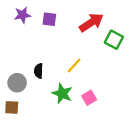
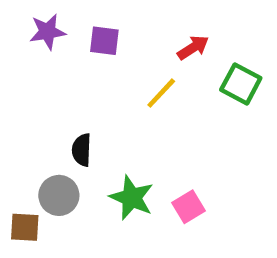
red arrow: (91, 22) -> (193, 48), size x0.6
yellow line: (74, 66) -> (161, 93), moved
gray circle: (17, 83) -> (59, 195), moved

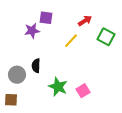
purple star: (48, 32) -> (32, 31), moved
gray circle: (59, 195) -> (17, 75), moved

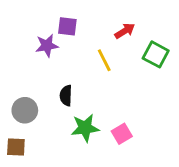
yellow line: (71, 41) -> (104, 60), turned -70
black semicircle: (36, 66) -> (66, 96), moved
green star: (58, 87) -> (85, 128), turned -30

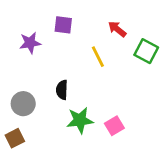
red arrow: (125, 31) -> (117, 29), turned -108
purple star: (47, 46) -> (30, 43), moved
brown square: (16, 147) -> (15, 138), turned -30

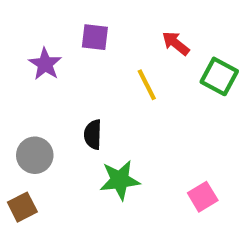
purple star: (30, 43) -> (45, 64), turned -30
pink square: (114, 126) -> (203, 197), moved

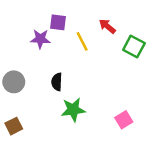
purple star: (45, 64) -> (40, 39), moved, turned -30
yellow line: (147, 85) -> (82, 41), moved
gray circle: (35, 155) -> (14, 82), moved

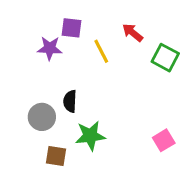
gray circle: (14, 82) -> (42, 117), moved
pink square: (124, 120) -> (164, 140), moved
brown square: (14, 126) -> (56, 156), moved, turned 36

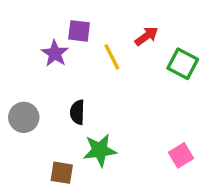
red arrow: (132, 33) -> (146, 36), turned 105
purple star: (50, 48) -> (55, 53), turned 30
gray circle: (42, 117) -> (24, 117), moved

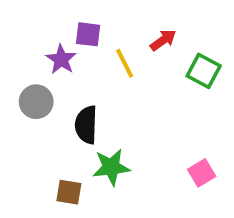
black semicircle: (77, 112) -> (86, 125), size x1.4
gray circle: (24, 117) -> (36, 102), moved

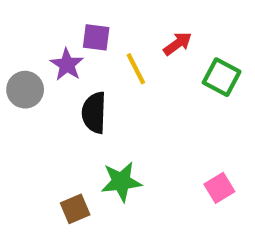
gray circle: (36, 102) -> (25, 90), moved
black semicircle: (86, 125) -> (94, 113), moved
brown square: (69, 192) -> (75, 209), turned -32

